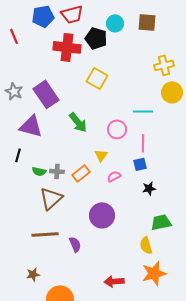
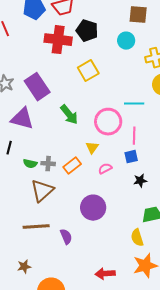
cyan circle: (115, 23) -> (126, 41), moved
yellow square: (97, 78) -> (88, 71), turned 30
pink circle: (117, 129) -> (108, 122), size x1.4

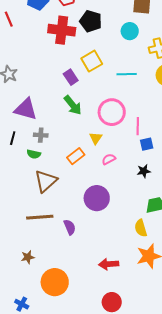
purple rectangle: (37, 87) -> (71, 77), moved, size x0.6
cyan line: (134, 104) -> (127, 74), moved
blue square: (131, 157) -> (147, 144), moved
gray cross: (48, 164) -> (41, 135), moved

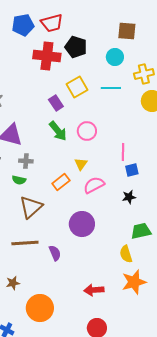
cyan line: (127, 74) -> (111, 88), moved
pink circle: (112, 112) -> (87, 131), moved, size x0.7
pink semicircle: (109, 159) -> (94, 185), size x1.5

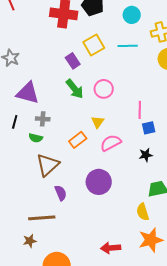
brown line: (25, 243) -> (42, 218), moved
purple semicircle: (55, 253) -> (61, 193), moved

